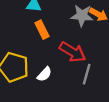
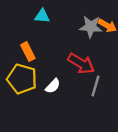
orange rectangle: (42, 30) -> (28, 52), moved

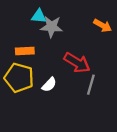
gray star: (91, 27) -> (52, 27), moved
orange rectangle: (28, 52) -> (25, 51), turned -66

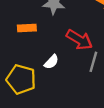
yellow pentagon: (19, 78) -> (21, 79), moved

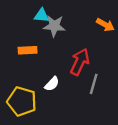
red arrow: (79, 40) -> (80, 62), turned -96

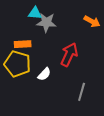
gray line: (94, 84) -> (82, 92), moved
yellow pentagon: (22, 101) -> (17, 64), moved

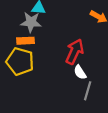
gray star: (46, 22) -> (31, 22), moved
white semicircle: (44, 74) -> (80, 72), moved, turned 104

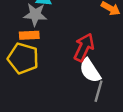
white semicircle: (80, 72) -> (90, 71), size x1.5

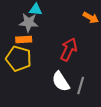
white semicircle: (90, 71) -> (61, 82), moved

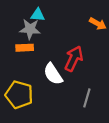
yellow pentagon: (19, 59) -> (19, 95), moved
white semicircle: (61, 82) -> (53, 74), moved

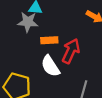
orange rectangle: (25, 48) -> (49, 40), moved

